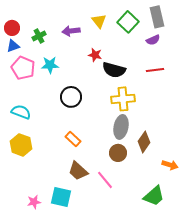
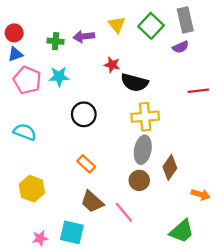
green cross: (39, 36) -> (55, 41), moved, turned 32
red line: (155, 70) -> (198, 91), moved
yellow hexagon: (21, 145) -> (32, 189), moved

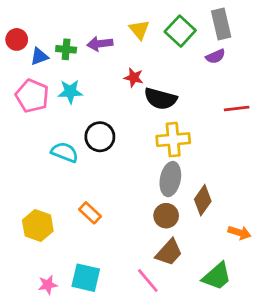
blue triangle: (15, 54) -> (39, 56), moved
cyan semicircle: (25, 132) -> (65, 152), moved
orange rectangle: (86, 164) -> (90, 213), moved
brown trapezoid: (92, 202) -> (169, 252), moved, turned -90
pink line: (124, 212) -> (148, 281), moved

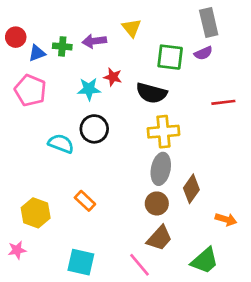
green square: (180, 31) -> (170, 57), moved, turned -36
red star: (134, 78) -> (113, 77), moved
cyan star: (70, 92) -> (89, 89), moved
pink star: (48, 285) -> (17, 250), moved

